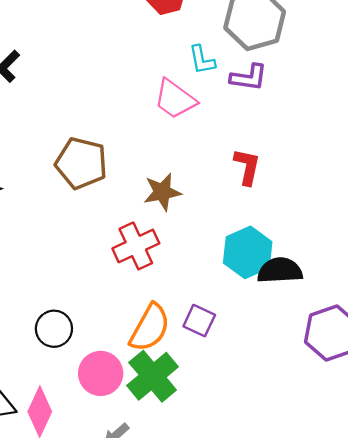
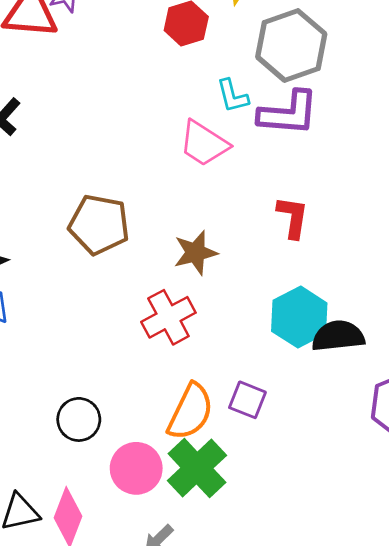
purple L-shape: (249, 77) -> (288, 113), size x1.4

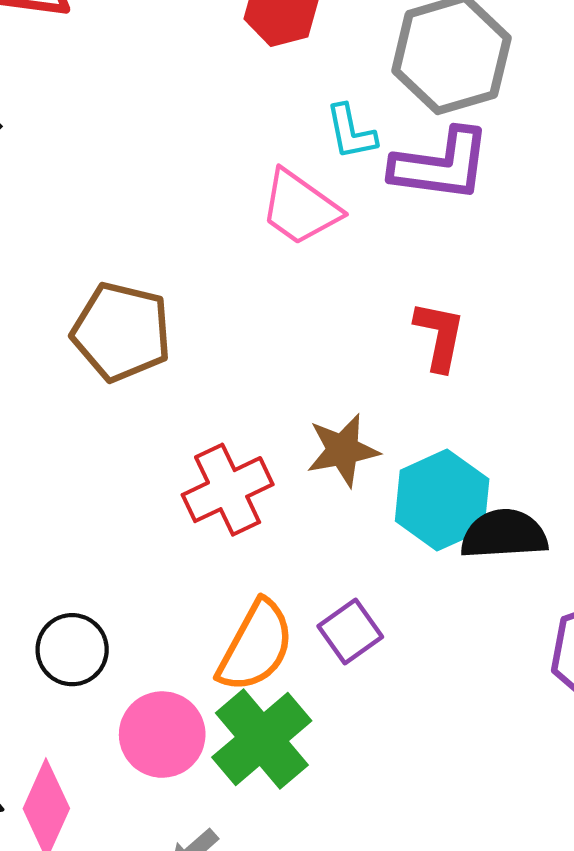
brown star: (195, 253) -> (343, 450), moved
purple square: (247, 400) -> (350, 631), turned 30

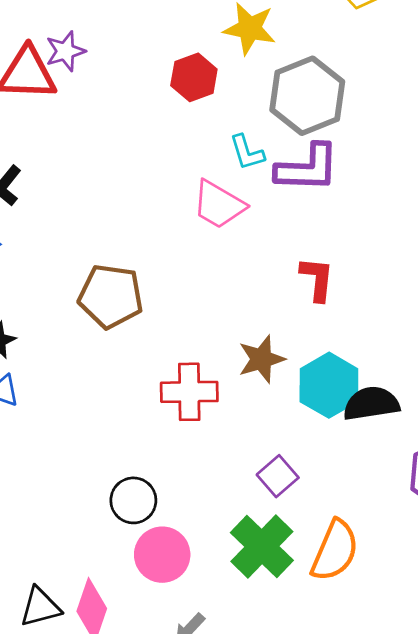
red cross: (228, 490) -> (189, 392), turned 30
orange semicircle: (256, 646) -> (335, 551), moved
black circle: (72, 650) -> (133, 500), moved
green cross: (262, 739) -> (262, 546), moved

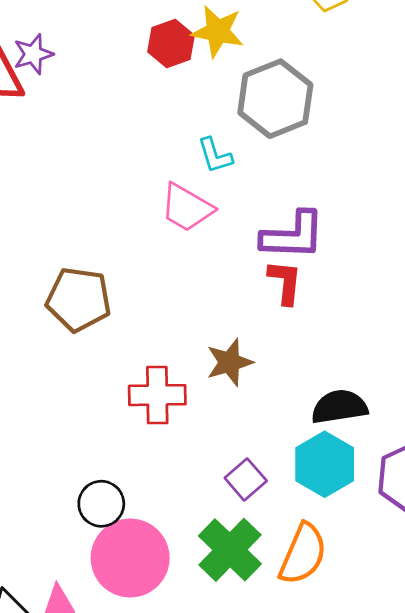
red hexagon: (194, 77) -> (171, 44), moved
purple L-shape: (307, 168) -> (293, 236), moved
cyan hexagon: (329, 385) -> (325, 464), moved
pink circle: (162, 555) -> (130, 558), size x1.4

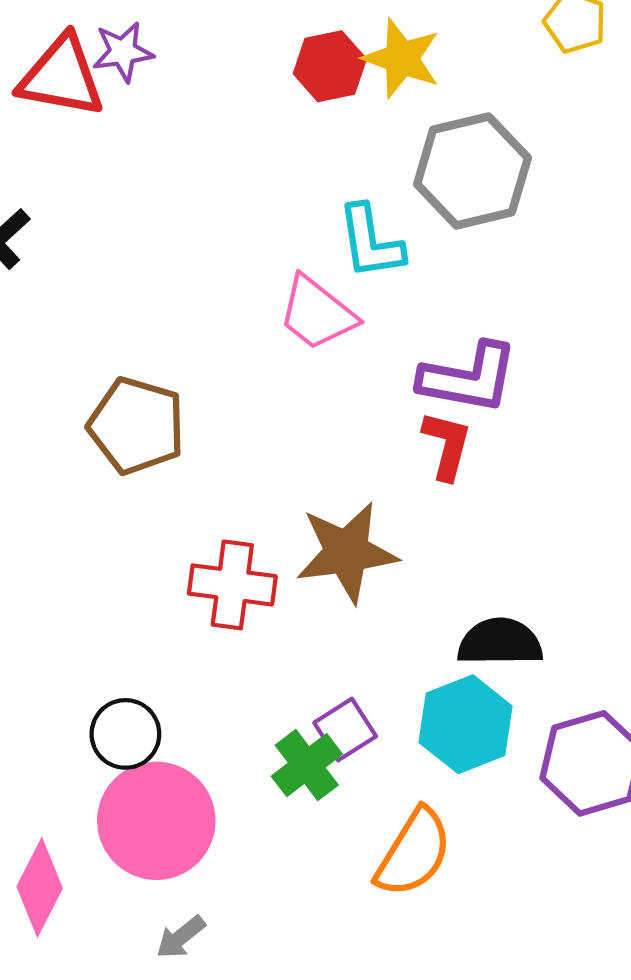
cyan L-shape: (215, 155) -> (370, 242), size x1.4
brown star: (229, 362) -> (347, 552), size x1.4
green cross: (230, 550) -> (307, 765), moved, size x0.7

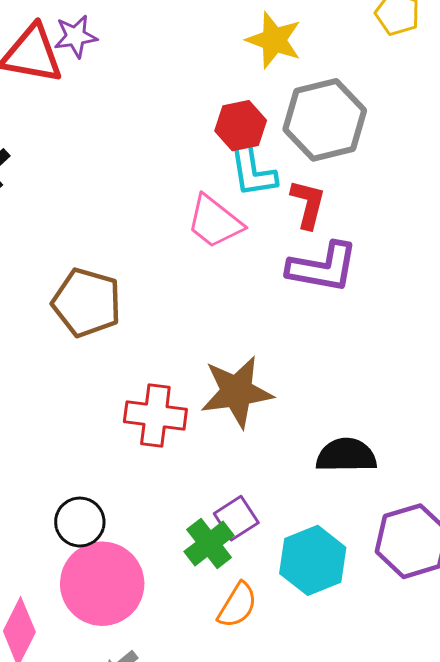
red hexagon: (330, 66) -> (241, 126), moved
red L-shape: (447, 445) -> (308, 204), moved
cyan hexagon: (466, 724) -> (313, 560), moved
orange semicircle: (414, 853) -> (237, 605), moved, size x0.7

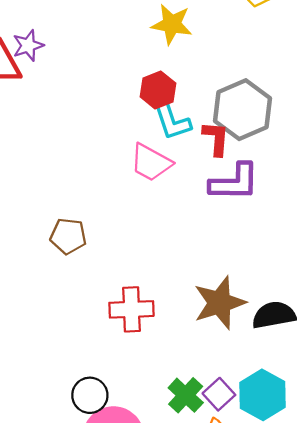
gray hexagon: (325, 120) -> (242, 110), moved
brown pentagon: (87, 303) -> (68, 236), size x0.7
brown star: (237, 392) -> (220, 303), moved
purple square: (236, 518) -> (219, 394), moved

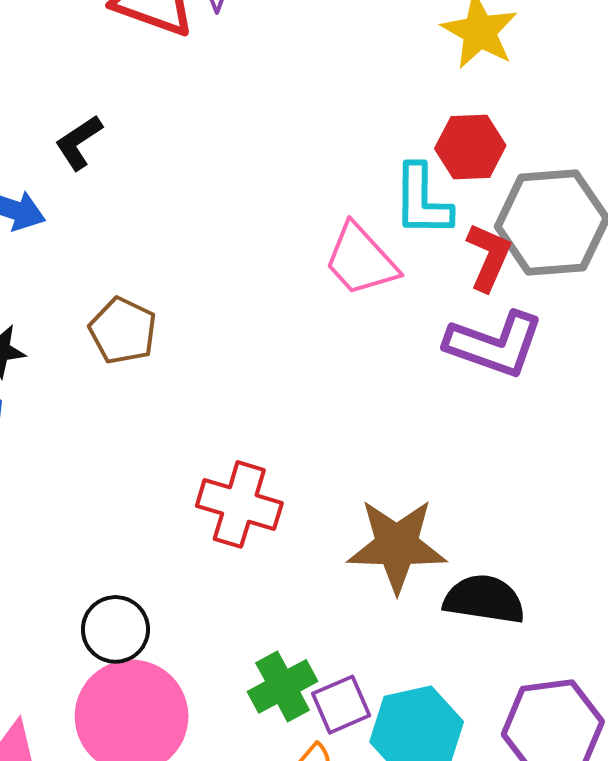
red hexagon: (158, 90) -> (470, 147), moved
brown pentagon: (68, 236) -> (123, 331), moved

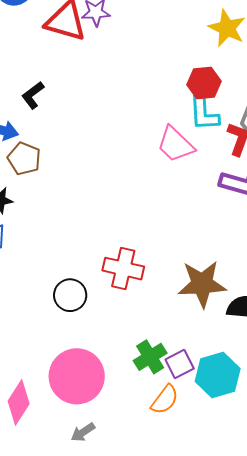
red hexagon: (470, 147) -> (204, 83), moved
brown pentagon: (123, 331) -> (24, 159), moved
black circle: (115, 629) -> (70, 295), moved

